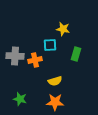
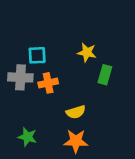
yellow star: (63, 29) -> (87, 53), moved
cyan square: (50, 45) -> (37, 55), moved

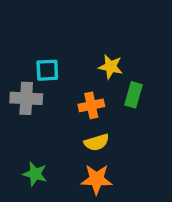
orange cross: (48, 83) -> (91, 105), moved

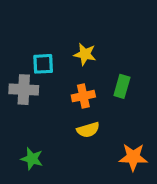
yellow star: (111, 67) -> (85, 54), moved
orange star: (97, 179) -> (133, 157), moved

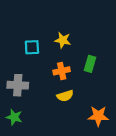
gray cross: (24, 90) -> (18, 85), moved
green star: (32, 159) -> (14, 117), moved

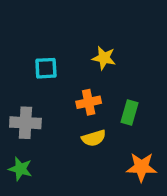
yellow star: (63, 40) -> (104, 58), moved
green rectangle: (90, 64) -> (130, 113), moved

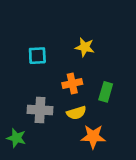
gray cross: (25, 123) -> (40, 110), moved
orange star: (142, 167) -> (93, 137), moved

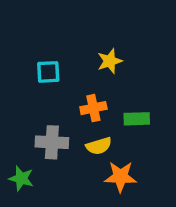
yellow star: (85, 47) -> (110, 61), turned -30
green rectangle: (106, 92) -> (137, 119), turned 72

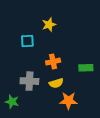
yellow star: (110, 61) -> (49, 25), moved
green rectangle: (137, 119) -> (86, 68), moved

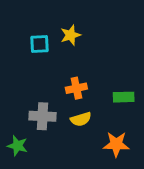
cyan square: (27, 41) -> (40, 44), moved
orange star: (68, 101) -> (116, 144), moved

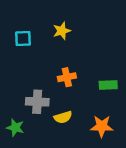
cyan square: (40, 44) -> (23, 39), moved
yellow semicircle: (81, 119) -> (63, 117), moved

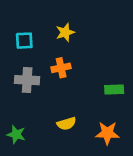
orange cross: (67, 77) -> (61, 68), moved
gray cross: (37, 102) -> (27, 80), moved

